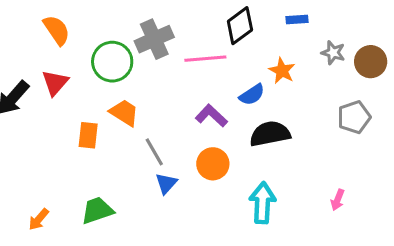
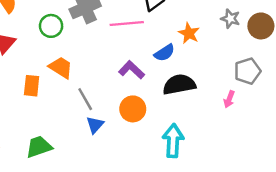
green circle: (112, 62) -> (51, 26), size x0.7
pink arrow: (338, 200) -> (229, 99), moved

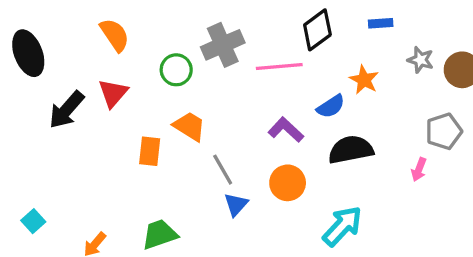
cyan arrow: (173, 141) -> (342, 226), turned 40

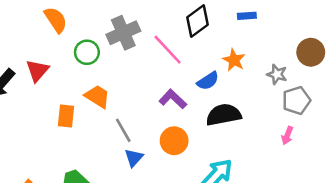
orange semicircle: (115, 35) -> (56, 20), moved
gray star: (421, 60) -> (277, 74), moved
pink line: (279, 66) -> (168, 50), turned 52
pink arrow: (419, 170) -> (287, 136), moved

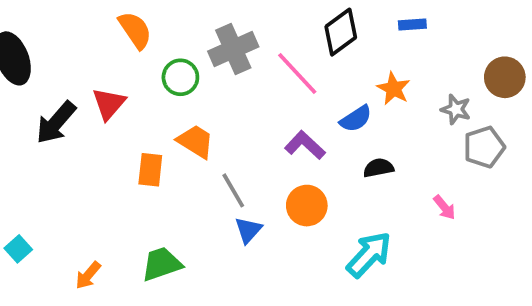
black semicircle: (224, 115) -> (378, 168), size x0.6
pink arrow: (287, 136) -> (444, 207), moved, turned -60

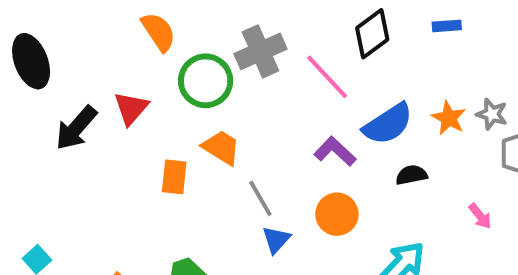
green circle: (180, 77) -> (206, 81), size x1.4
orange star: (394, 89) -> (449, 118), moved
blue semicircle: (356, 119) -> (388, 124), size x1.5

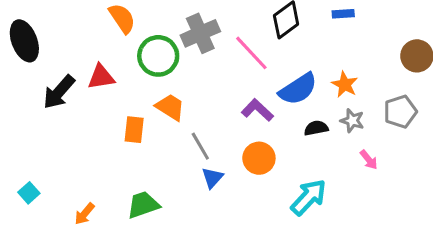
red triangle: (131, 108) -> (101, 77), turned 40
gray star: (492, 114) -> (352, 121), moved

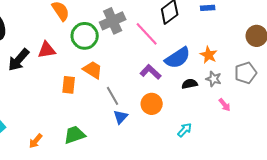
cyan arrow: (309, 197) -> (185, 130), size x0.6

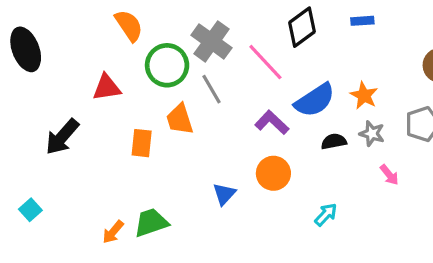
gray cross: (113, 21) -> (211, 41), turned -30
black arrow: (19, 60) -> (62, 137), moved
orange trapezoid: (93, 70) -> (180, 119), turned -140
gray line: (113, 96) -> (211, 89), moved
orange arrow: (36, 141) -> (113, 232), moved

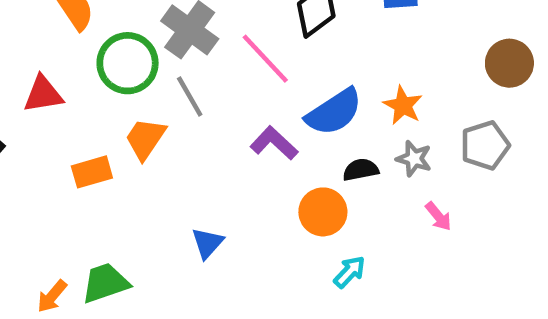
orange trapezoid: (180, 119) -> (145, 139), turned 52
orange rectangle: (142, 143) -> (92, 172), turned 68
orange circle: (273, 173) -> (323, 212), moved

